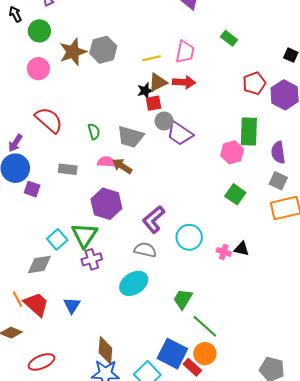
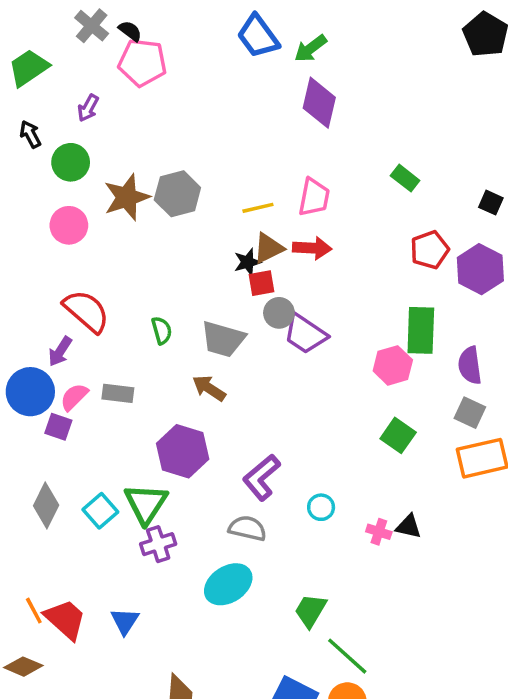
green rectangle: (229, 38) -> (405, 178), moved
purple arrow: (15, 143) -> (60, 351), moved
pink semicircle: (106, 162) -> (74, 397), moved, turned -48
cyan circle: (189, 237) -> (321, 507), size x0.6
gray diamond: (39, 265) -> (46, 505), moved, turned -55

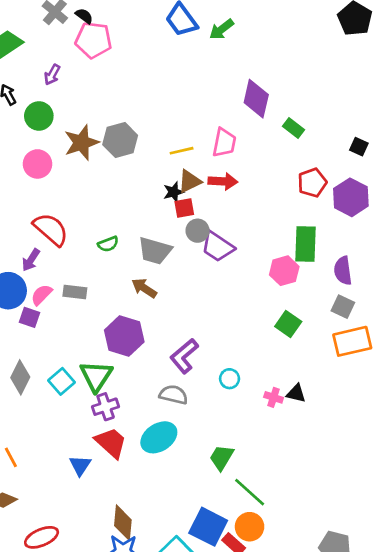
purple diamond: (319, 103) -> (256, 99), moved
green semicircle: (162, 330) -> (108, 244), turned 85
red trapezoid: (65, 619) -> (111, 443), moved

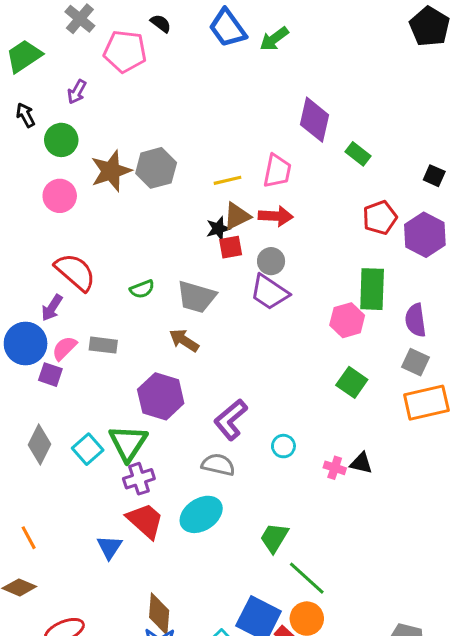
black semicircle: (84, 16) -> (161, 23), moved
gray circle: (198, 231) -> (271, 261), moved

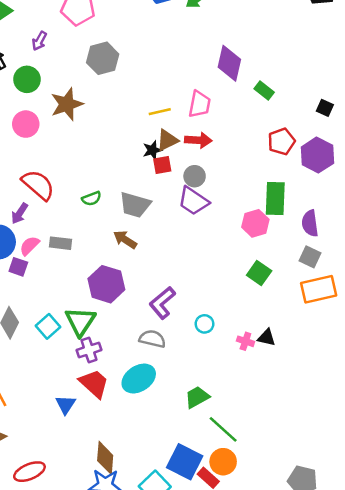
gray hexagon: (156, 168) -> (103, 58), moved
green trapezoid: (274, 538) -> (197, 397), turned 30

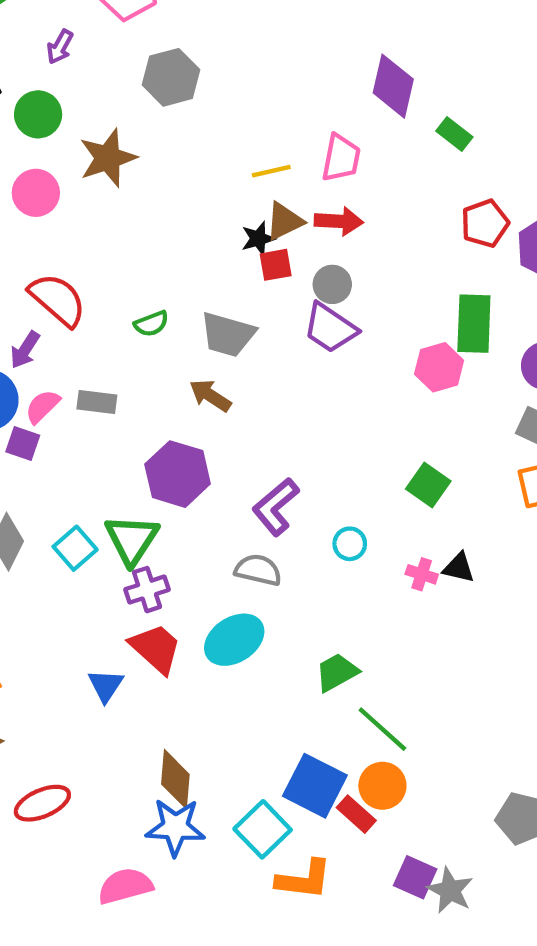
green square: (259, 273) -> (428, 485), moved

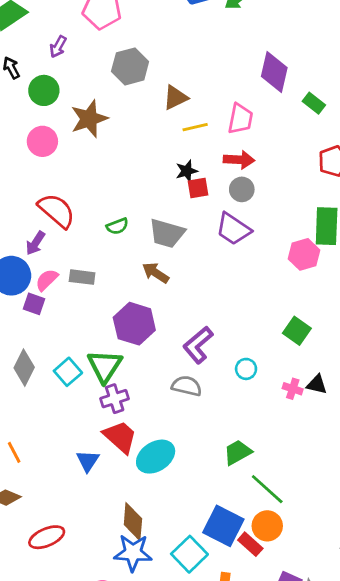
brown triangle: (284, 221) -> (175, 98), moved
gray circle: (332, 284) -> (242, 189), moved
cyan ellipse: (234, 640) -> (156, 457), moved

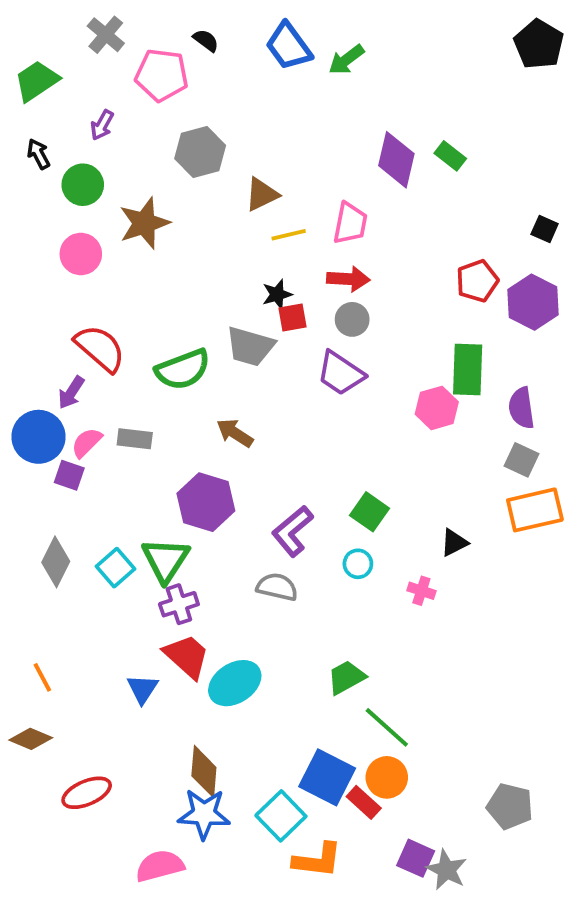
green rectangle: (314, 103) -> (450, 156), moved
green semicircle: (117, 226) -> (183, 369), size x1.8
gray trapezoid: (167, 233) -> (250, 346), moved
green square: (297, 331) -> (369, 512), moved
black triangle: (317, 384) -> (454, 543), moved, turned -40

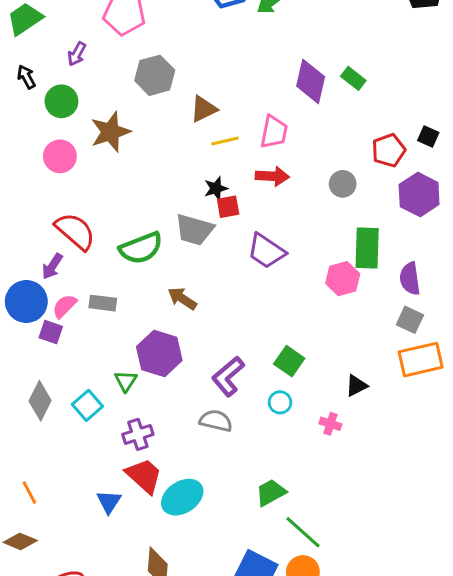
red pentagon: (477, 281) -> (389, 150), moved
gray circle: (352, 319) -> (343, 184), moved
green triangle: (165, 560) -> (126, 381), moved, size x0.6

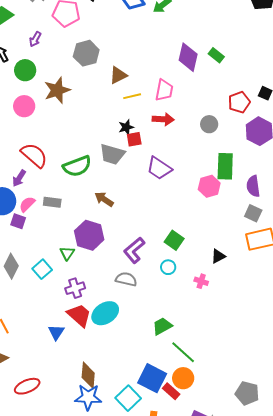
cyan ellipse: (182, 497) -> (105, 313), moved

